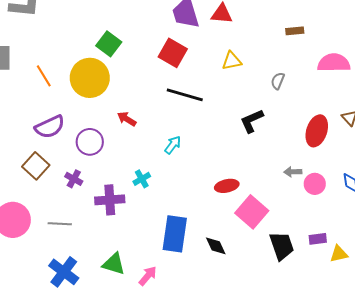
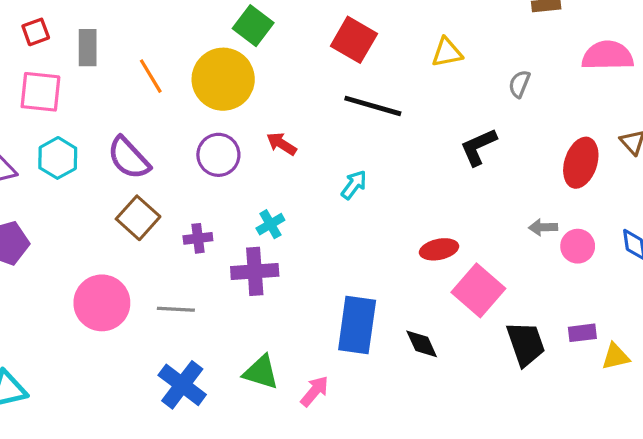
purple semicircle: (50, 127) -> (129, 158), moved, turned 72
purple circle: (90, 142) -> (218, 155), moved
purple cross: (74, 179) -> (198, 238), turned -36
cyan cross: (142, 179) -> (270, 224), moved

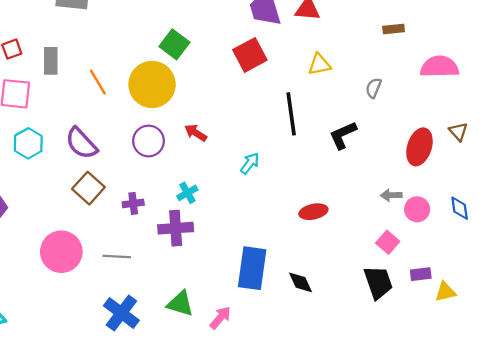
red square: (354, 40) -> (250, 55), turned 32
black line: (373, 106) -> (291, 114), moved, turned 66
pink square: (478, 290) -> (388, 242), moved, size x0.6

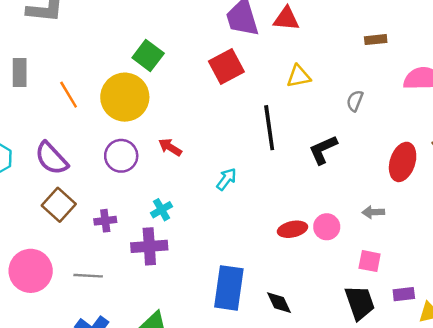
pink circle: (417, 209) -> (327, 227), moved
pink square: (388, 242) -> (370, 261), turned -30

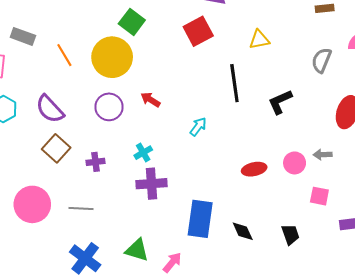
gray rectangle: (20, 73) -> (23, 36), turned -70
gray semicircle: (355, 101) -> (322, 60), moved, size x1.4
pink circle: (327, 227) -> (295, 163), moved
purple cross: (149, 246) -> (151, 184), moved
black trapezoid: (360, 303) -> (290, 234), moved, size x0.7

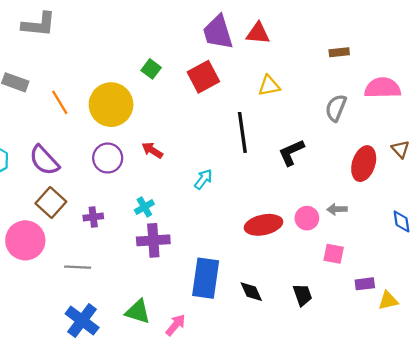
green square: (132, 22) -> (151, 69), moved, size x0.7
red ellipse: (254, 169) -> (264, 225), size x1.4
pink circle: (32, 204) -> (25, 240), moved

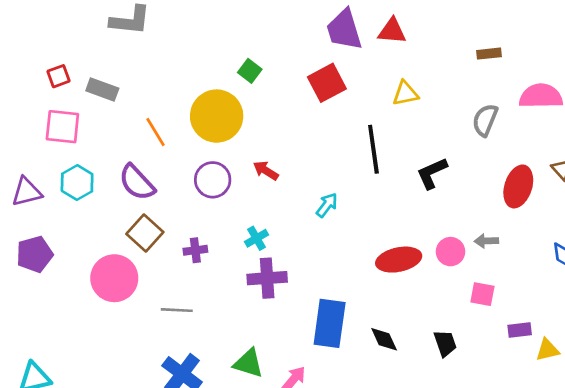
green square: (151, 69) -> (250, 71), moved
orange line: (60, 102) -> (155, 132), moved

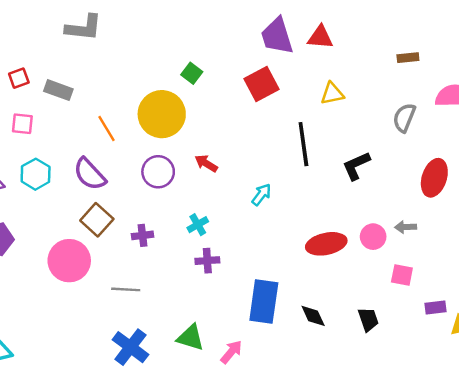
pink square: (62, 127) -> (22, 124), size x0.7
purple cross: (267, 278) -> (207, 261), size x0.7

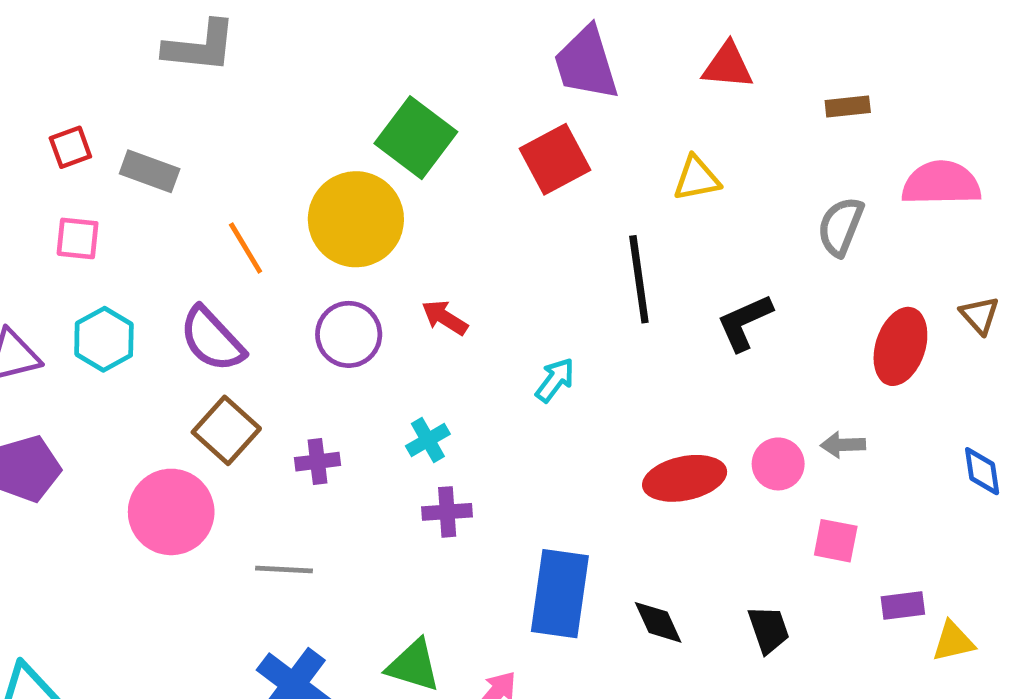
red triangle: (320, 37) -> (728, 66), moved
green square: (192, 73) -> (416, 138), size x1.8

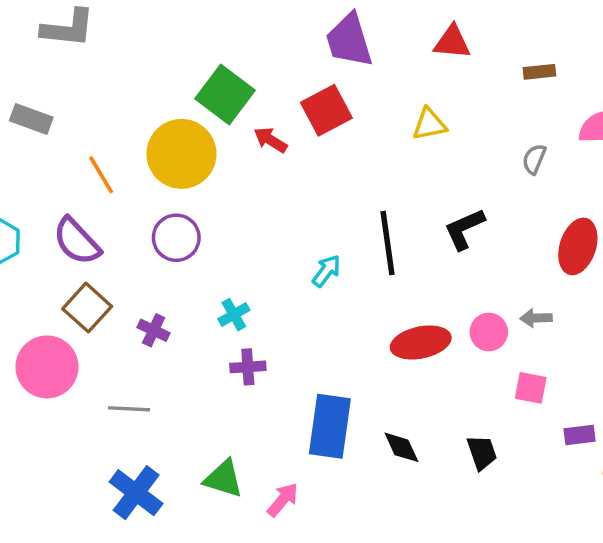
gray semicircle: (840, 226) -> (534, 159), size x0.7
black line: (639, 279) -> (388, 243), moved
red arrow: (445, 318) -> (271, 140), moved
purple cross: (317, 462) -> (154, 330), turned 32

